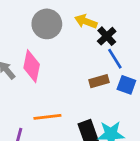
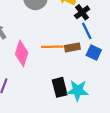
pink diamond: (32, 66) -> (22, 53), moved
orange line: (47, 117) -> (52, 47), moved

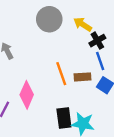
orange line: (52, 47) -> (61, 74), turned 65
pink diamond: (22, 53) -> (27, 95), moved

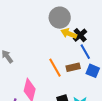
gray circle: (49, 19) -> (60, 18), moved
yellow arrow: (83, 24) -> (69, 34), moved

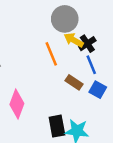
brown rectangle: (73, 67) -> (74, 82), turned 40
orange line: (55, 68) -> (51, 54), moved

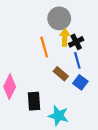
yellow arrow: (74, 40) -> (65, 37), turned 56
black rectangle: (57, 126) -> (34, 101), moved

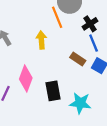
yellow arrow: (65, 37) -> (41, 40), moved
orange line: (44, 47) -> (57, 17), moved

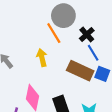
brown rectangle: (78, 59) -> (80, 71), size x1.6

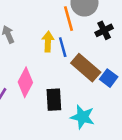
blue line: (93, 53) -> (63, 47), moved

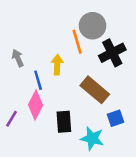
black cross: (104, 30) -> (112, 53), size x1.5
blue line: (63, 47) -> (38, 80), moved
blue square: (109, 78) -> (116, 118), moved, turned 35

